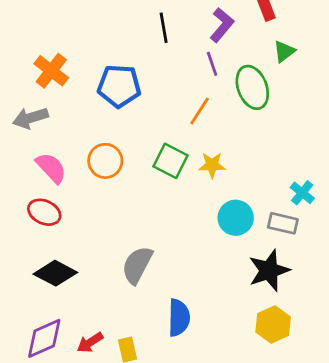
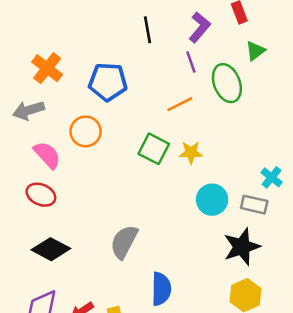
orange line: (200, 111) -> (180, 104), turned 30
orange circle: (105, 161) -> (86, 131), moved

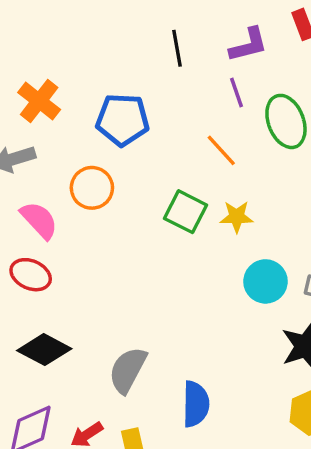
purple L-shape: (200, 27) -> (248, 45), turned 36
orange line: (180, 104) -> (221, 150), turned 75
gray semicircle: (124, 242) -> (128, 370), moved

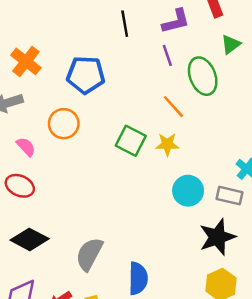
orange line: (221, 150) -> (173, 107), moved
pink semicircle: (39, 220) -> (26, 147), size x0.7

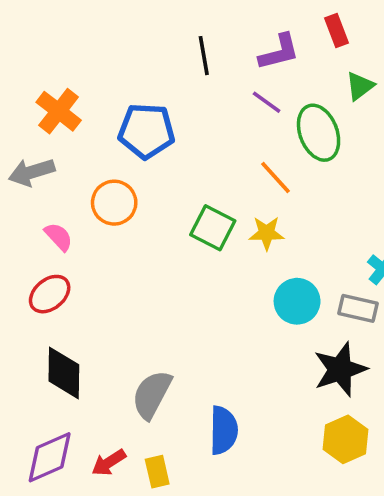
purple line: (167, 55) -> (267, 102), turned -35
red ellipse: (20, 186) -> (50, 294), turned -64
black diamond: (30, 239) -> (64, 373), turned 63

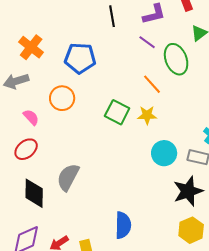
gray semicircle: (152, 394) -> (68, 177), moved

